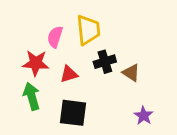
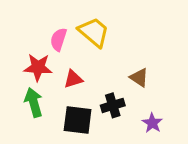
yellow trapezoid: (88, 30) -> (94, 32), turned -44
black cross: (105, 62) -> (113, 105), moved

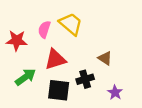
red star: (38, 67) -> (17, 40), moved
red triangle: (73, 79) -> (55, 59), size x1.5
green arrow: (34, 102) -> (25, 77), turned 70

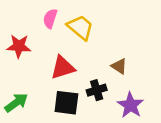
pink semicircle: (44, 29) -> (50, 19), moved
green arrow: (25, 77) -> (16, 103), moved
purple star: (115, 92) -> (130, 105), size x1.5

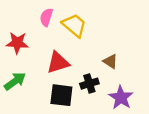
green arrow: (16, 103) -> (15, 81), moved

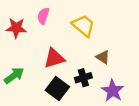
yellow trapezoid: (74, 25) -> (83, 26), moved
red star: (17, 43) -> (16, 28), moved
black square: (61, 95) -> (57, 89), turned 30

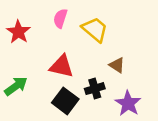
pink semicircle: (43, 16) -> (60, 18), moved
red star: (16, 28) -> (18, 32), turned 30
red triangle: (54, 58) -> (62, 66), turned 30

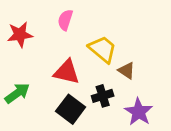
yellow trapezoid: (95, 29) -> (103, 49), moved
red star: (18, 32) -> (20, 35), turned 30

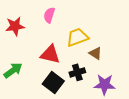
yellow trapezoid: (103, 49) -> (77, 37), turned -60
purple star: (139, 112) -> (105, 84), turned -30

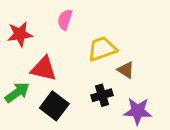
red triangle: (50, 54) -> (44, 69), moved
black square: (53, 82) -> (54, 106), moved

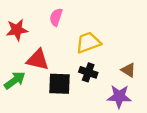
brown triangle: (126, 70) -> (128, 70), moved
black cross: (102, 95) -> (88, 72), moved, turned 36
black square: (54, 106) -> (59, 84), moved, turned -35

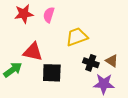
red star: (17, 30) -> (24, 14), moved
black cross: (88, 72) -> (91, 63), moved

